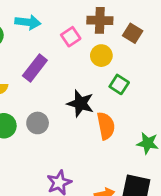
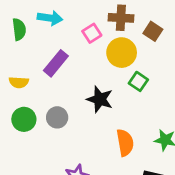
yellow circle: (101, 56) -> (122, 53), size x1.4
orange semicircle: (106, 126) -> (125, 143), moved

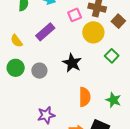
green square: (138, 81) -> (112, 56), moved
yellow semicircle: (19, 82) -> (17, 41), turned 40

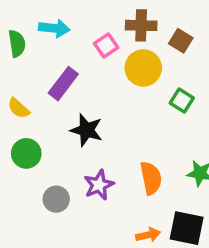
black star: (72, 63) -> (86, 130), moved
gray circle: (39, 71) -> (56, 199), moved
purple star: (46, 115) -> (99, 185), moved

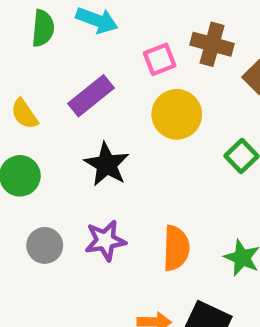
yellow circle: (143, 68) -> (177, 114), moved

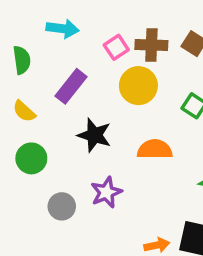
green semicircle: (43, 28) -> (22, 60), moved
brown cross: (212, 44) -> (151, 45), moved
orange semicircle: (176, 248) -> (155, 149), moved, turned -80

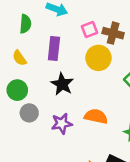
purple rectangle: (71, 86) -> (54, 48), turned -45
orange semicircle: (155, 149) -> (96, 116), moved
gray circle: (62, 206) -> (29, 113), moved

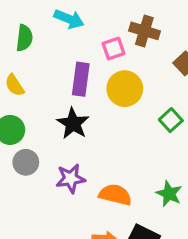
brown cross: (113, 33) -> (144, 31), moved
purple rectangle: (54, 48) -> (81, 79), moved
orange semicircle: (96, 116) -> (115, 195), moved

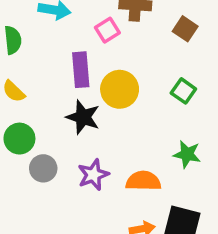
yellow circle: (125, 89) -> (120, 89), moved
green star: (169, 194) -> (187, 154), moved

